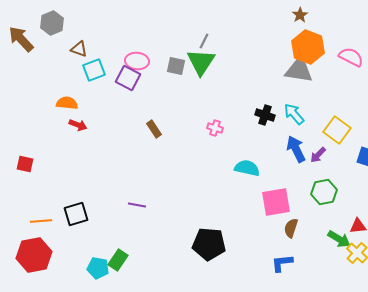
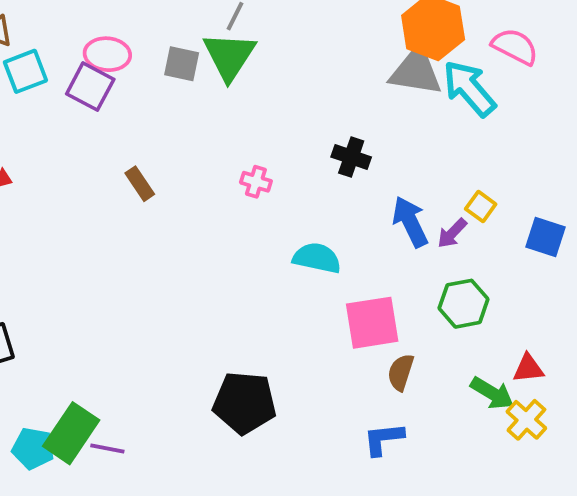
cyan arrow: (294, 114) -> (469, 88), moved, size x1.4
yellow square: (337, 130) -> (481, 207), moved, size x0.6
purple line: (137, 205) -> (107, 448), moved
green rectangle: (118, 260) -> (71, 433), size x1.4

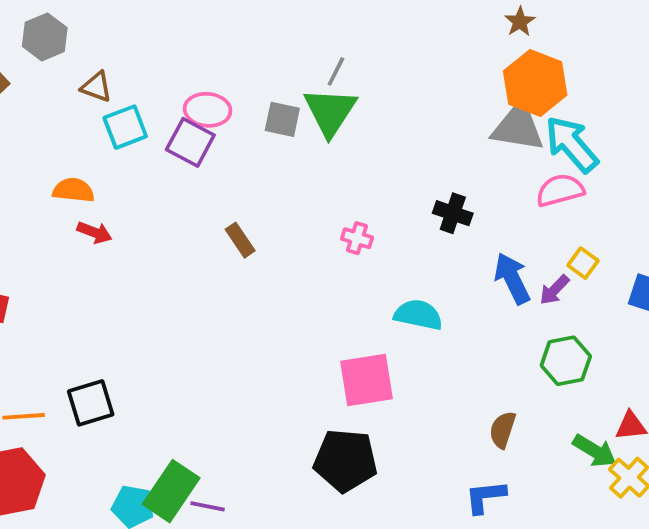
pink semicircle: (515, 47) -> (560, 190), moved, turned -42
pink square: (372, 323) -> (367, 380), moved

